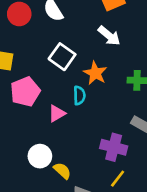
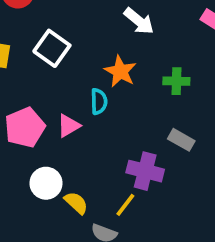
white square: (62, 57) -> (52, 48), moved
pink pentagon: (25, 92) -> (25, 127), moved
yellow line: (118, 179) -> (125, 205), moved

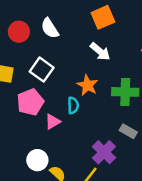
green cross: (176, 81) -> (125, 92), size x1.5
pink pentagon: (25, 127) -> (30, 102), moved
purple cross: (145, 171) -> (104, 152), turned 30

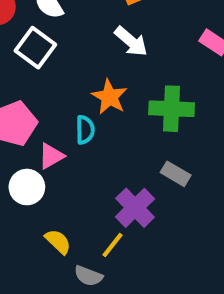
white square: (42, 70) -> (35, 48), moved
white circle: (37, 160) -> (27, 187), moved

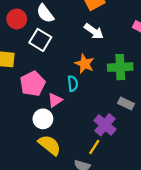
yellow semicircle: (58, 242) -> (50, 145), moved, size x1.5

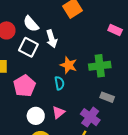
white arrow: (94, 31) -> (52, 39), moved, turned 42
pink triangle: (55, 100) -> (58, 112), moved

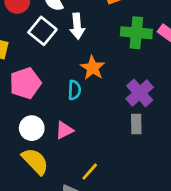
green cross: (100, 66) -> (136, 33), moved
gray rectangle: (107, 97) -> (136, 124), turned 56
purple cross: (90, 117) -> (140, 93), moved

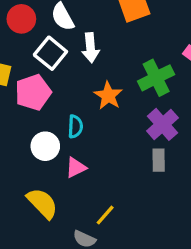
green cross: (136, 33) -> (156, 78), moved, turned -32
pink pentagon: (25, 83) -> (33, 92), moved
cyan semicircle: (74, 90) -> (75, 126), moved
white circle: (32, 128) -> (45, 146), moved

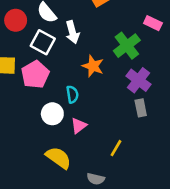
yellow line: (105, 215) -> (116, 148), moved

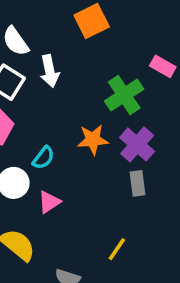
orange star: (93, 66) -> (93, 140), moved, turned -30
cyan semicircle: (72, 94) -> (43, 158), turned 42
yellow line: (116, 148) -> (117, 249), moved

